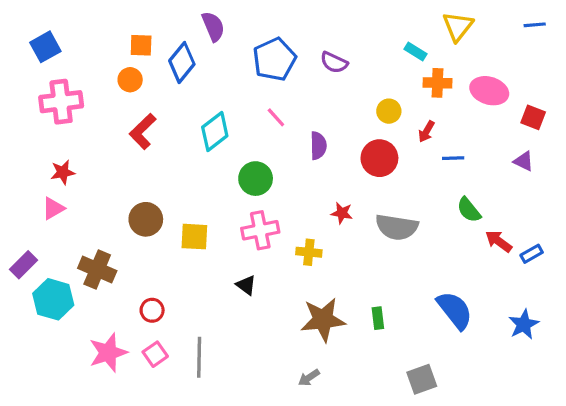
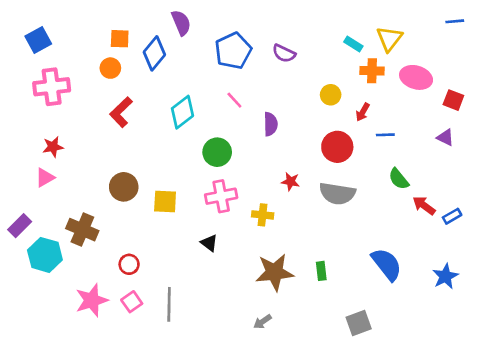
yellow triangle: (458, 26) -> (389, 39), moved
red circle: (379, 158) -> (337, 147), moved

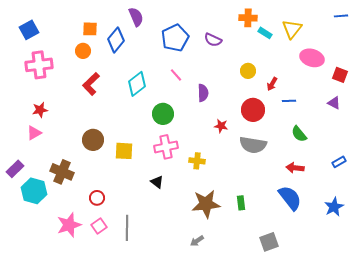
orange cross: (372, 71) -> (248, 18), moved
red star: (291, 182) -> (221, 126), moved
red arrow: (424, 206) -> (295, 168), moved, turned -30

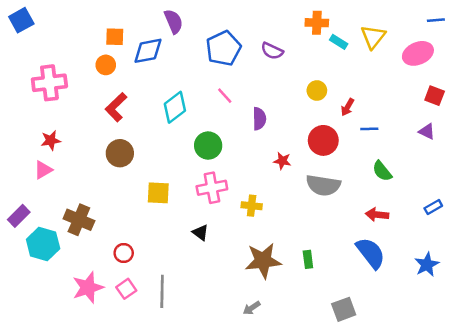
blue square: (29, 30) -> (21, 20), moved
blue diamond: (116, 40) -> (148, 51), turned 40
pink ellipse: (312, 58) -> (418, 53), moved, turned -40
brown circle: (93, 140) -> (120, 153), moved

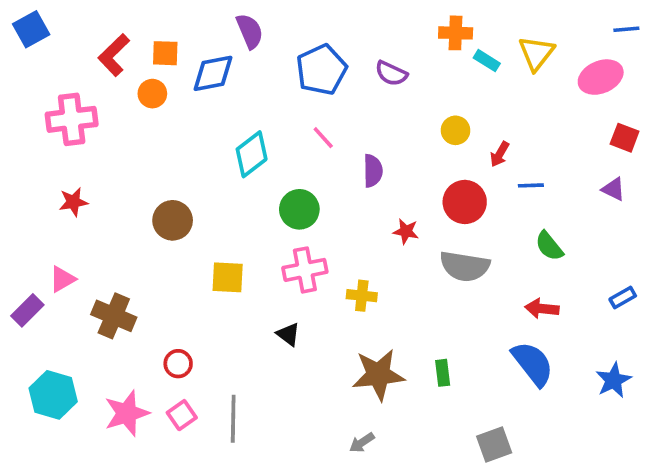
red L-shape: (116, 107) -> (114, 55), moved
pink triangle: (43, 170) -> (62, 279), moved
cyan hexagon: (43, 244) -> (53, 395), moved

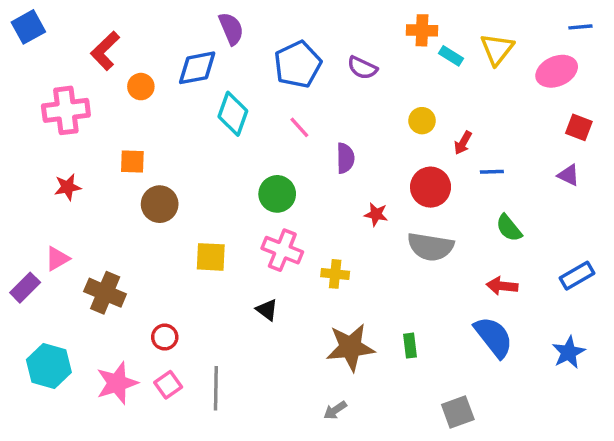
orange square: (165, 53) -> (132, 162), moved
cyan diamond: (252, 154) -> (233, 114), moved, turned -33
pink cross: (305, 270) -> (282, 250), turned 33
blue rectangle: (623, 298) -> (577, 276), size x1.4

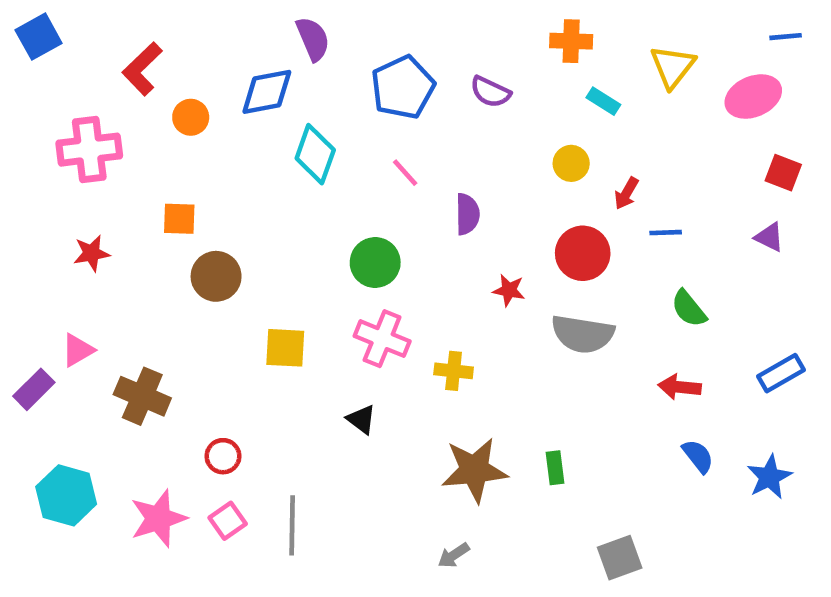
cyan rectangle: (451, 56) -> (603, 101), moved
blue semicircle: (494, 337) -> (698, 456), moved, size x0.6

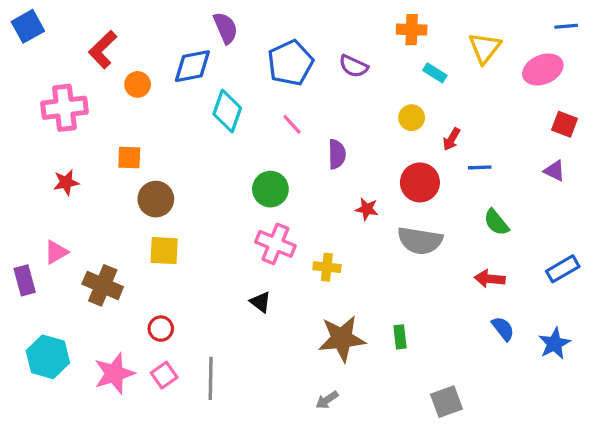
yellow square: (285, 348) -> (164, 251), moved
purple rectangle: (34, 389) -> (25, 280), turned -60

